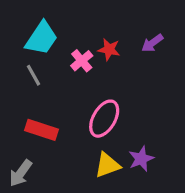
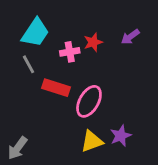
red star: (109, 49) -> (93, 42), turned -30
pink cross: (82, 61) -> (70, 52), turned 30
red rectangle: (42, 130) -> (56, 88), moved

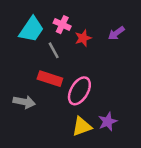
pink cross: (70, 52) -> (62, 25), moved, turned 35
gray line: (29, 64) -> (54, 50), moved
gray arrow: (18, 148) -> (24, 102), moved, turned -115

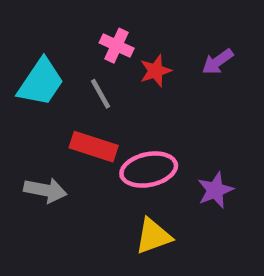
cyan trapezoid: (32, 29) -> (41, 82), moved
pink ellipse: (79, 91) -> (149, 170), turned 48
purple star: (108, 122) -> (215, 190), moved

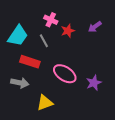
red rectangle: (94, 147) -> (30, 62), moved
pink ellipse: (149, 170) -> (65, 74), turned 45
yellow triangle: (153, 236) -> (45, 103), moved

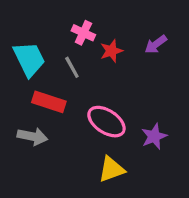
cyan trapezoid: (18, 36) -> (29, 59), turned -60
yellow triangle: (45, 103) -> (111, 169), moved

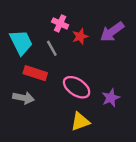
purple arrow: (156, 44) -> (112, 32), size x1.5

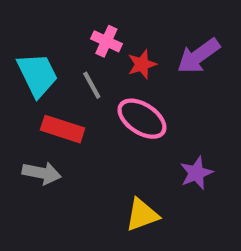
pink ellipse: (77, 87) -> (142, 119), moved

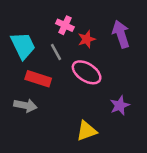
purple arrow: (198, 56) -> (121, 34), turned 108

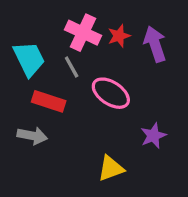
pink cross: (65, 25) -> (83, 33), size x1.5
red star: (87, 39) -> (119, 36), moved

